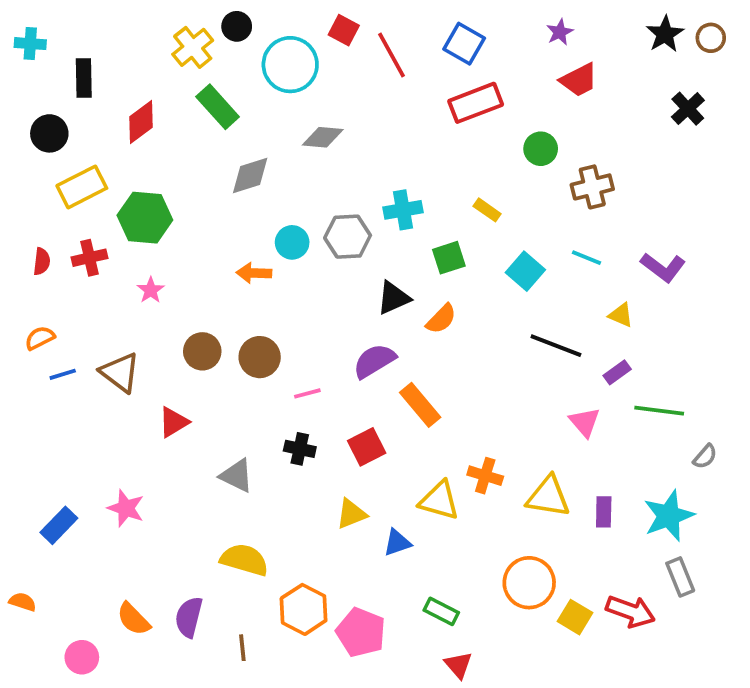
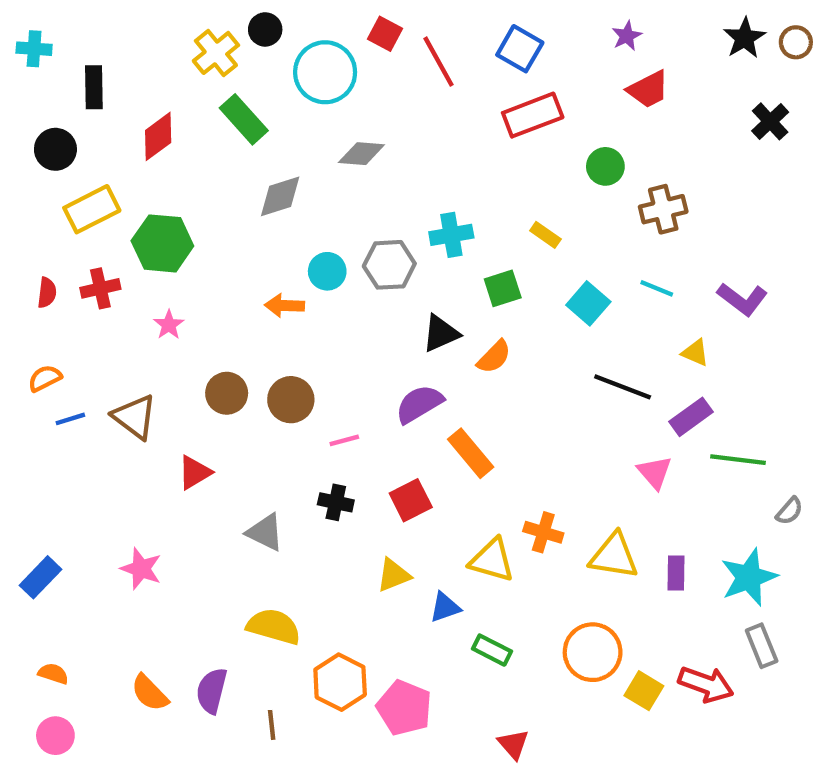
purple rectangle: (617, 372) -> (691, 417), size x1.4
blue rectangle: (59, 525) -> (40, 577), moved
orange semicircle: (23, 602) -> (53, 674), moved
green rectangle: (441, 611) -> (492, 650), moved
pink circle: (82, 657) -> (55, 736), moved

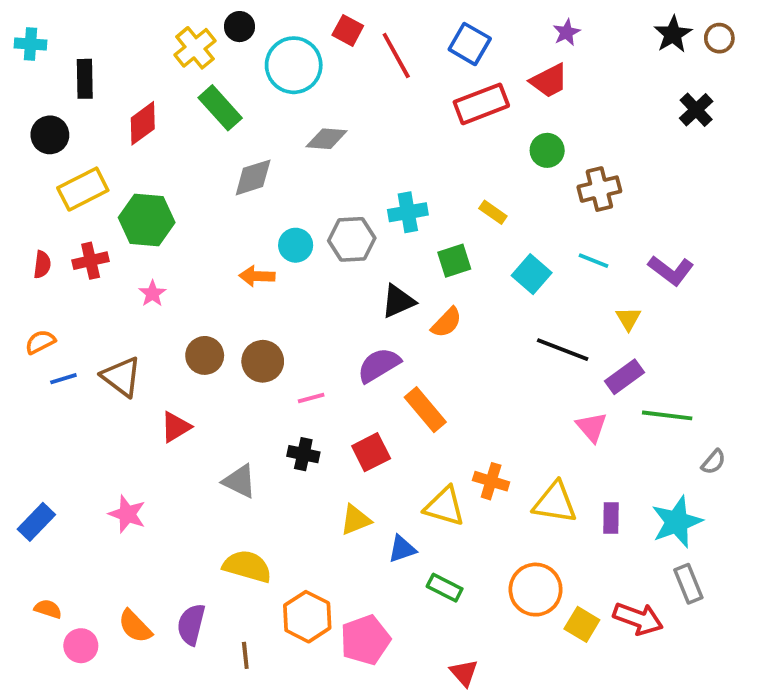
red trapezoid: (648, 89) -> (549, 81), moved
yellow triangle: (695, 353) -> (628, 319), turned 36
pink pentagon: (404, 708) -> (365, 640), turned 30
pink circle: (55, 736) -> (81, 646), moved

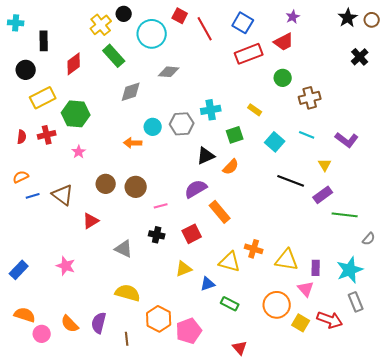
pink triangle: (592, 427) -> (306, 289), moved
orange semicircle: (48, 609) -> (25, 315), size x1.5

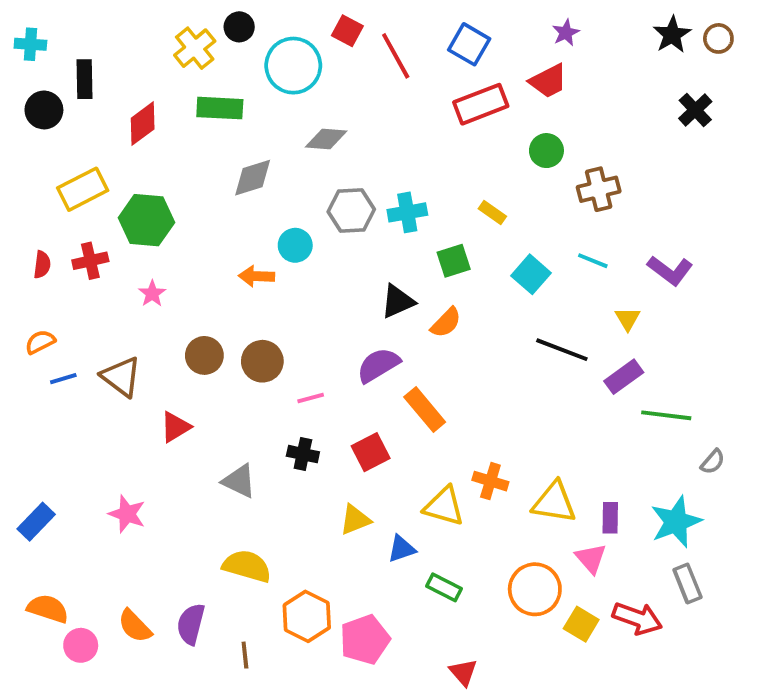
green rectangle: (114, 56) -> (220, 108), turned -45
black circle: (26, 70) -> (44, 110), moved
gray hexagon: (182, 124) -> (351, 210), moved

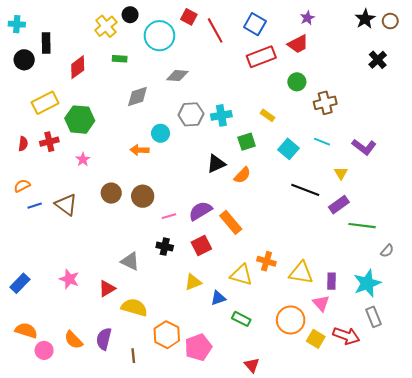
green rectangle: (220, 108) -> (120, 59), size x0.6
purple semicircle: (378, 365) -> (200, 211), moved
red triangle: (175, 427) -> (107, 289), moved

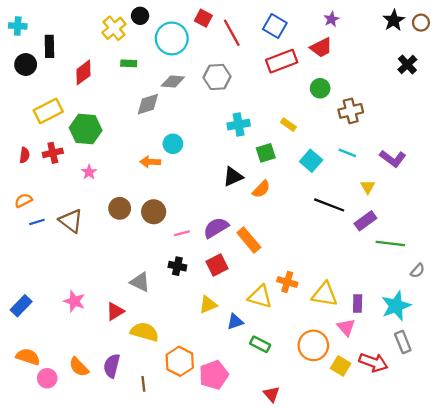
gray diamond: (177, 76) -> (173, 81), moved
gray hexagon: (191, 114) -> (217, 77), moved

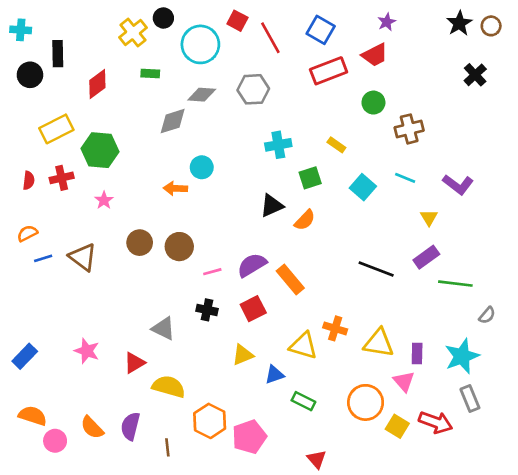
black line: (329, 205) -> (376, 269), moved

